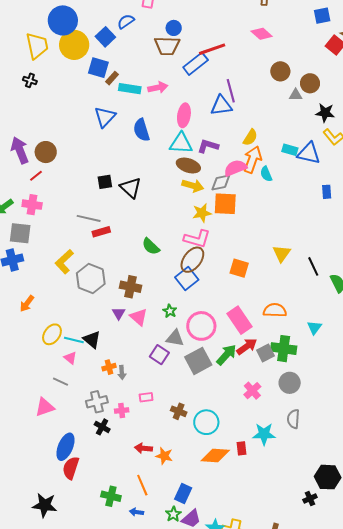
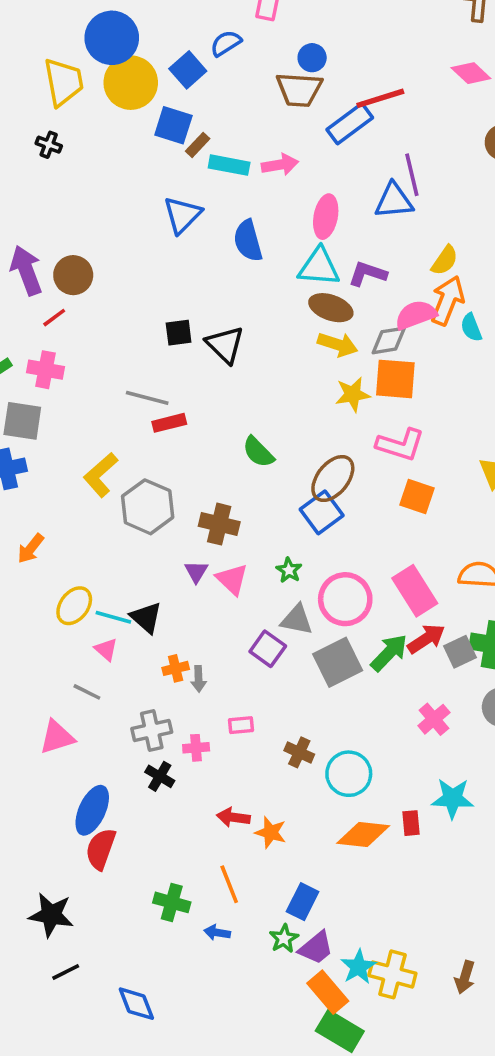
pink L-shape: (197, 239) -> (400, 445), moved

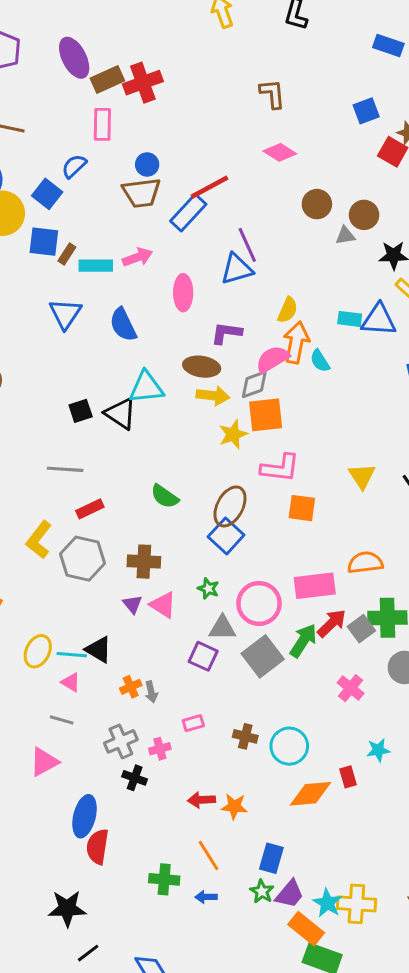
cyan triangle: (319, 267) -> (146, 387), moved
red rectangle: (169, 423) -> (90, 509), moved
pink rectangle: (415, 591) -> (315, 586), turned -54
cyan star: (453, 798) -> (378, 750), size x0.7

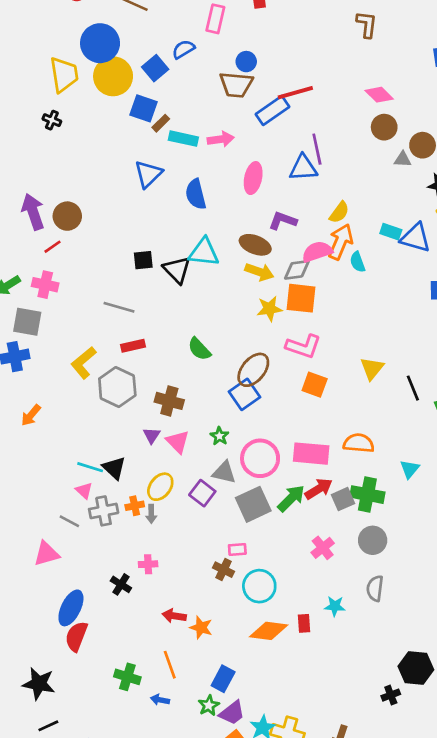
pink diamond: (280, 152) -> (379, 95), moved
yellow ellipse: (38, 651) -> (160, 487), moved
pink rectangle: (193, 723) -> (237, 550), moved
gray cross: (121, 741) -> (104, 511), moved

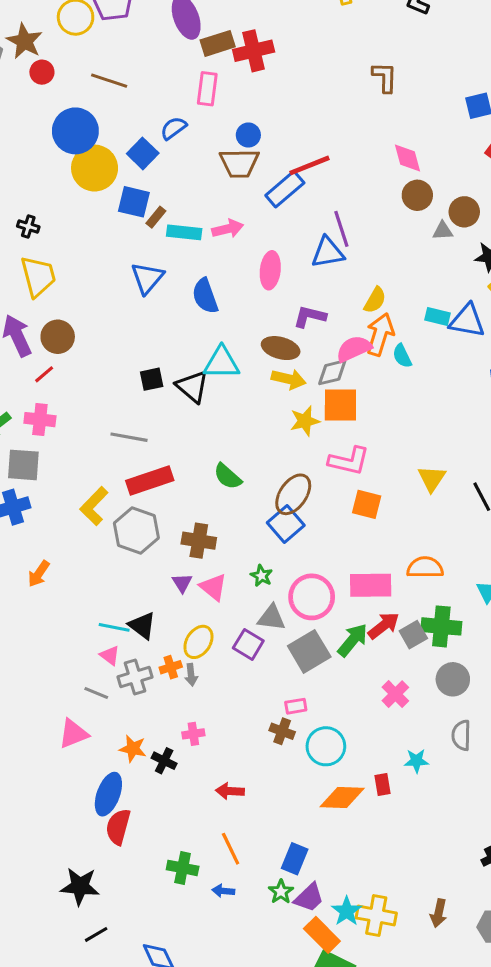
yellow trapezoid: (64, 75) -> (38, 276), moved
pink diamond: (379, 95) -> (408, 158), turned 36
red rectangle: (133, 346) -> (150, 480), size x1.6
orange star: (201, 628) -> (133, 749), moved

